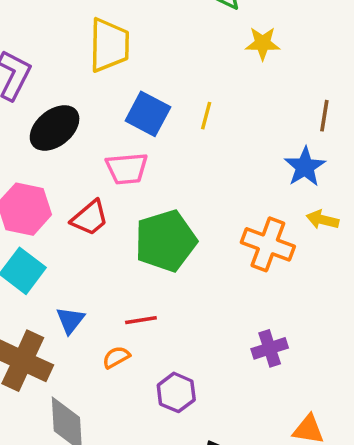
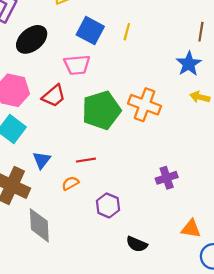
orange cross: (268, 244) -> (144, 105), moved

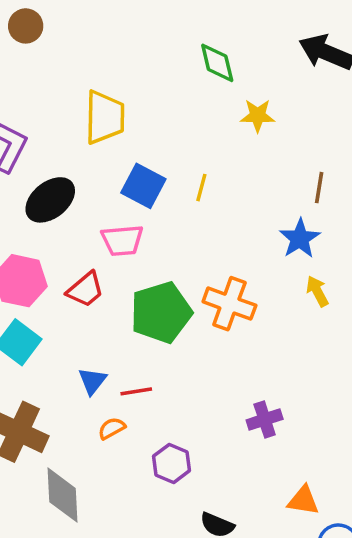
yellow arrow: (200, 97) -> (317, 291), turned 48
blue triangle: (42, 160) -> (92, 381), moved

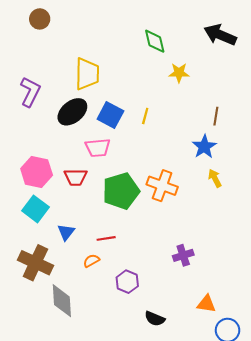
black ellipse: (50, 200) -> (72, 112), moved
red trapezoid: (85, 290) -> (76, 177), turned 40
blue triangle: (92, 381) -> (66, 232), moved

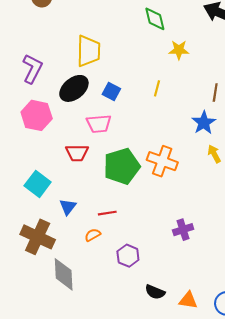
blue square: (110, 115) -> (111, 92), size x0.7
yellow line: (145, 116) -> (157, 88), moved
pink hexagon: (37, 172) -> (37, 115), moved
orange triangle: (206, 304) -> (188, 300), moved

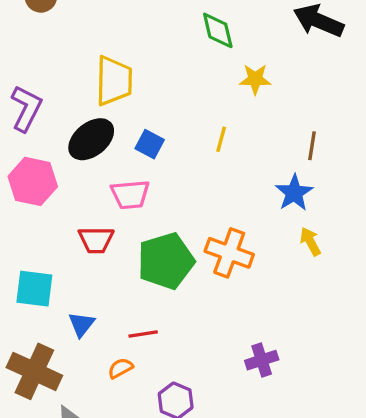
cyan square: (38, 184) -> (34, 289), turned -30

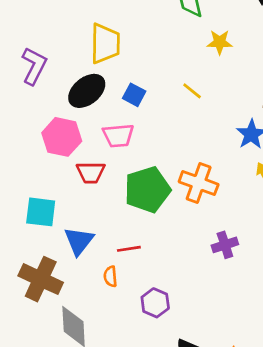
yellow line: (221, 139) -> (192, 91), turned -66
pink hexagon: (33, 181) -> (62, 137), moved
blue triangle: (81, 324) -> (79, 241), size x1.4
purple cross: (262, 360) -> (225, 245), moved
orange semicircle: (120, 368) -> (110, 276), turned -66

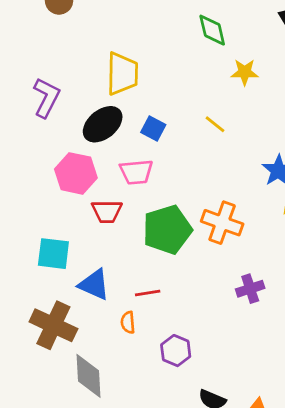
blue triangle: (79, 241) -> (94, 284), turned -44

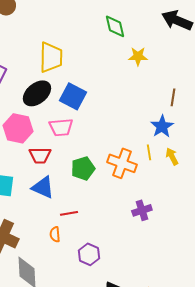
yellow line: (215, 124) -> (149, 152), moved, turned 42
blue square: (153, 128) -> (73, 96), size x1.5
green pentagon: (167, 230) -> (83, 168), size x0.7
blue triangle: (94, 284) -> (43, 187), moved

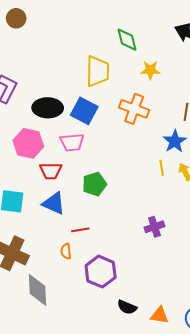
yellow trapezoid: (51, 57) -> (97, 71), moved
black ellipse: (37, 93) -> (48, 108), turned 40
orange cross: (122, 163) -> (134, 109), moved
purple hexagon: (89, 254) -> (101, 272), size x1.4

